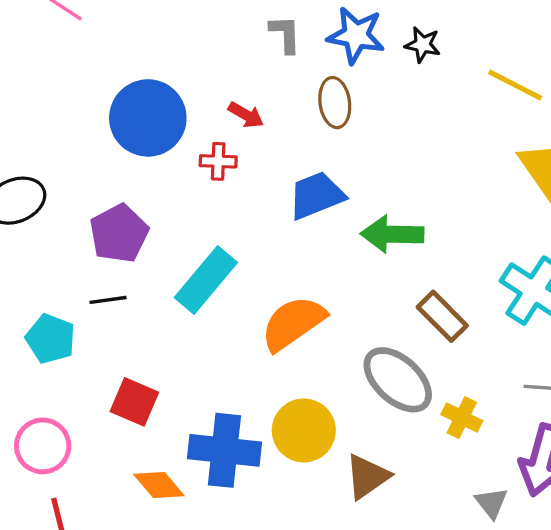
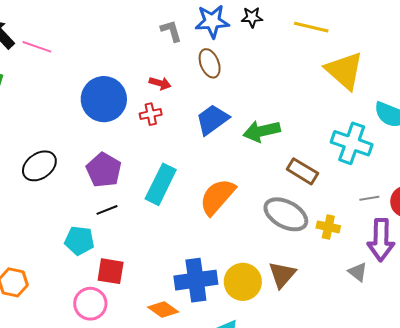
red square: (134, 402) -> (111, 271), moved
yellow circle: (304, 430) -> (243, 282), moved

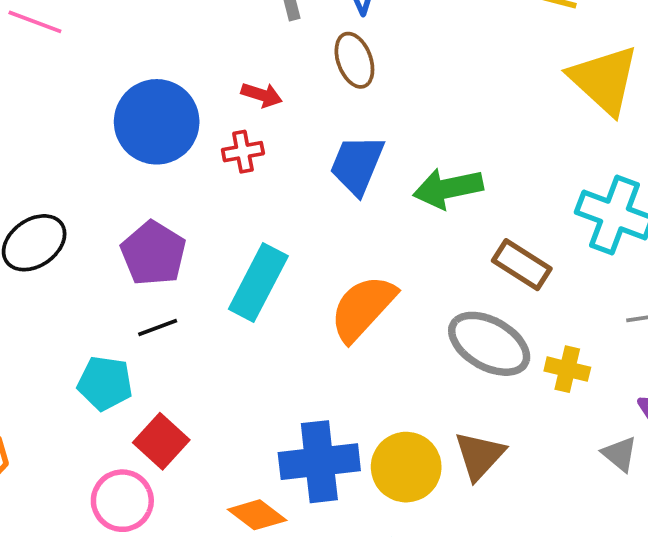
blue trapezoid: (212, 120) -> (357, 165), turned -33
red square: (111, 271) -> (161, 441), turned 32

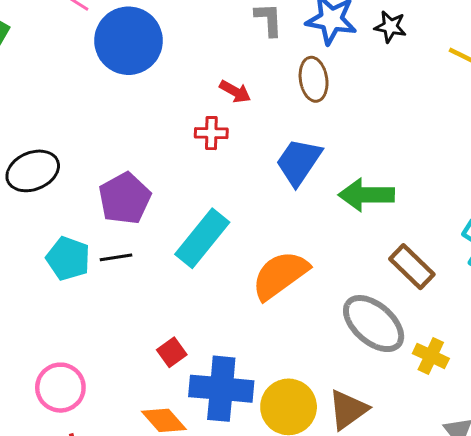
blue circle: (157, 122) -> (128, 41), moved
cyan pentagon: (105, 383) -> (68, 258), moved
red square: (161, 441) -> (172, 352), moved, size x0.7

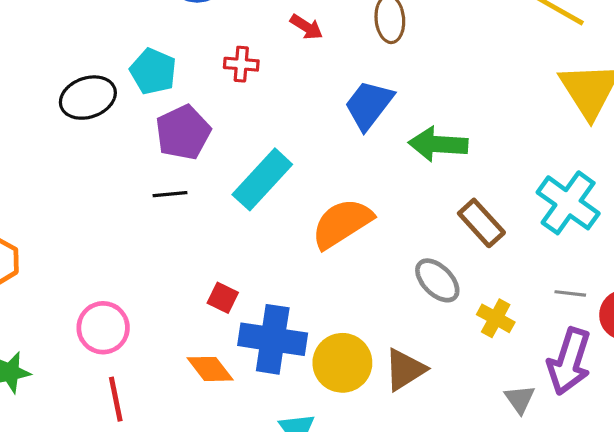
red cross: (211, 133) -> (241, 64), moved
cyan pentagon: (68, 258) -> (153, 71), moved
gray ellipse: (374, 324) -> (437, 280), size x0.7
red square: (172, 352) -> (223, 298), turned -32

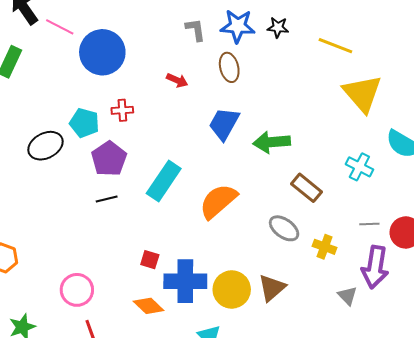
red cross: (241, 64) -> (122, 110), moved
cyan cross: (568, 203) -> (359, 167), size x0.7

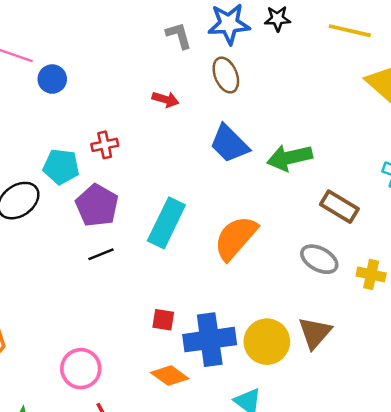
blue circle: (102, 52) -> (52, 79), moved, size x0.5
blue trapezoid: (224, 124) -> (229, 144), turned -66

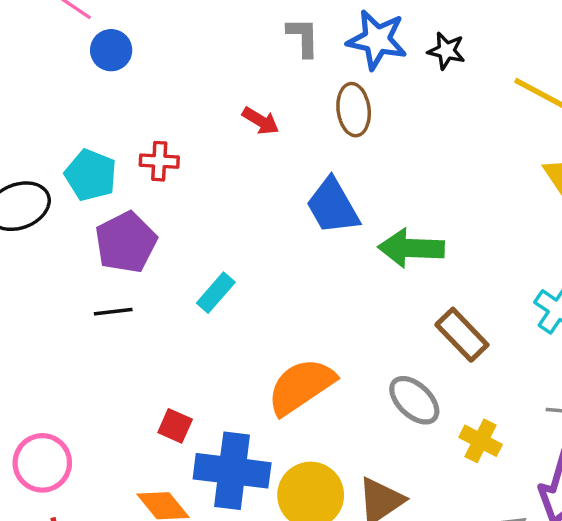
cyan rectangle: (166, 223) -> (216, 293), size x0.6
orange semicircle: (236, 238) -> (301, 386), moved

